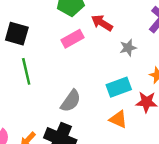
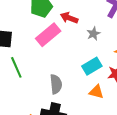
pink rectangle: (73, 39) -> (48, 35), size x1.4
gray semicircle: (71, 101) -> (56, 84), turned -30

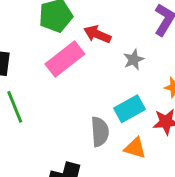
gray semicircle: (56, 84) -> (100, 132), moved

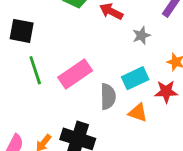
pink rectangle: (65, 59) -> (75, 74), moved

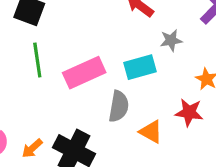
cyan rectangle: (135, 78) -> (140, 67), moved

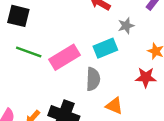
green line: (37, 60) -> (29, 52), turned -55
orange triangle: (151, 132) -> (114, 106), moved

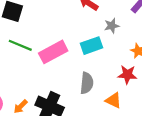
gray semicircle: (93, 79) -> (87, 83), moved
orange triangle: (114, 106) -> (113, 100), moved

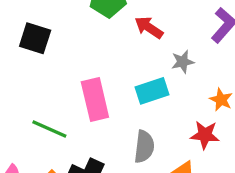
green line: (20, 45) -> (49, 129), moved
pink rectangle: (53, 52) -> (95, 99), turned -76

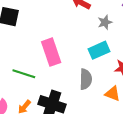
cyan rectangle: (152, 91) -> (99, 50), moved

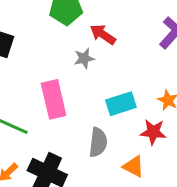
gray star: (105, 22) -> (84, 58), moved

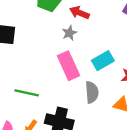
pink rectangle: (54, 99) -> (69, 66), moved

